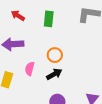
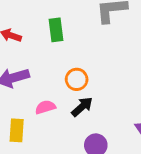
pink semicircle: (30, 69) -> (45, 107), turned 72

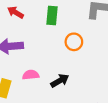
orange circle: (77, 79) -> (74, 42), moved

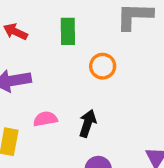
black arrow: (60, 81) -> (88, 123), turned -36

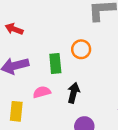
green rectangle: (68, 31) -> (55, 63), moved

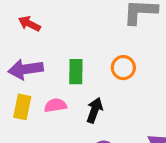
orange circle: (81, 49) -> (123, 68), moved
yellow rectangle: (16, 111) -> (22, 107), moved

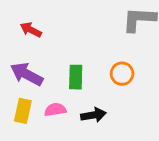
purple arrow: (26, 69) -> (27, 74), turned 36
black arrow: (95, 110) -> (93, 115), turned 60

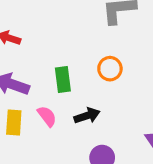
pink semicircle: (55, 110) -> (47, 116), turned 70

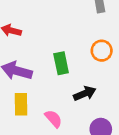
pink semicircle: (47, 116) -> (53, 119), moved

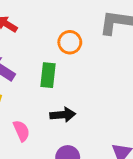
orange circle: (102, 51) -> (70, 42), moved

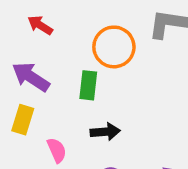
orange circle: (70, 42) -> (114, 47), size x1.5

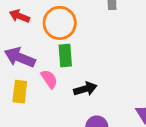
orange circle: (114, 47) -> (60, 23), moved
pink semicircle: (57, 150) -> (49, 79), moved

